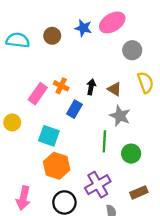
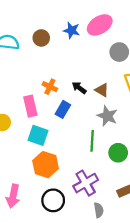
black arrow: (91, 87) -> (79, 88), turned -64
pink rectangle: (38, 94) -> (30, 106), moved, turned -48

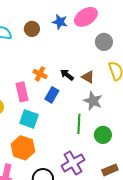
orange hexagon: (46, 165) -> (23, 148), moved

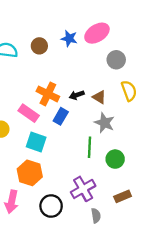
orange cross: (40, 74) -> (48, 94), size x1.5
black arrow: (67, 75) -> (77, 95), turned -56
pink rectangle: (22, 92) -> (29, 113), turned -42

